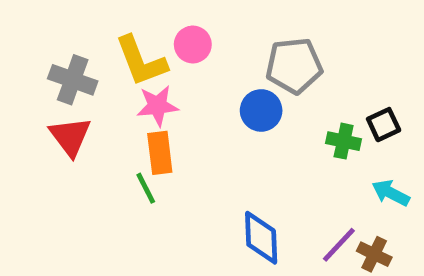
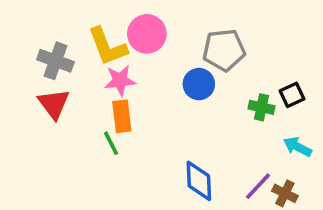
pink circle: (193, 45) -> (147, 34), size x1.4

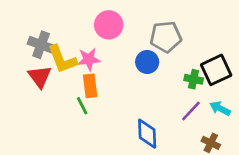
yellow L-shape: (107, 46) -> (62, 59), moved
black square: (292, 95) -> (216, 70), size x1.6
purple line: (258, 186) -> (191, 111), moved

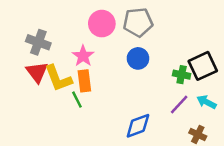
gray pentagon: (166, 37) -> (138, 22), moved
yellow L-shape: (62, 59) -> (58, 78), moved
pink star: (89, 59) -> (83, 56), turned -30
blue diamond: (147, 134) -> (138, 126), turned 72

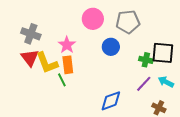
gray pentagon: (138, 22) -> (128, 22), moved
pink circle: (102, 24) -> (93, 19), moved
black square: (203, 66) -> (163, 53), turned 30

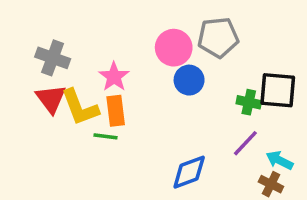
pink circle: (93, 19) -> (174, 48), moved
green line: (62, 80) -> (105, 136), turned -56
cyan arrow: (166, 82) -> (279, 160), moved

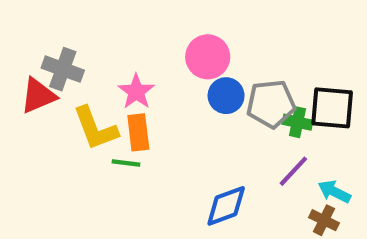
gray pentagon: (218, 37) -> (271, 104), moved
red triangle: (51, 99) -> (38, 96), moved, turned 44

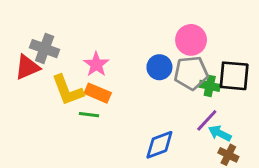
pink circle: (208, 57) -> (191, 40), moved
orange rectangle: (138, 132) -> (98, 93), turned -60
cyan arrow: (334, 192) -> (220, 133), moved

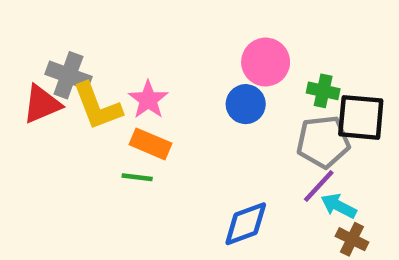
pink circle: (191, 40) -> (266, 62), moved
gray pentagon: (191, 73) -> (323, 142), moved
green cross: (210, 86) -> (323, 91), moved
yellow L-shape: (68, 90) -> (97, 106), moved

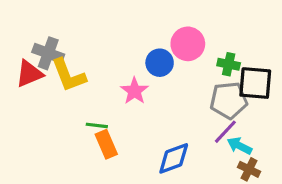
pink star: (148, 100) -> (134, 91), moved
blue circle: (246, 104) -> (160, 63), moved
orange rectangle: (150, 144) -> (106, 144), moved, turned 44

